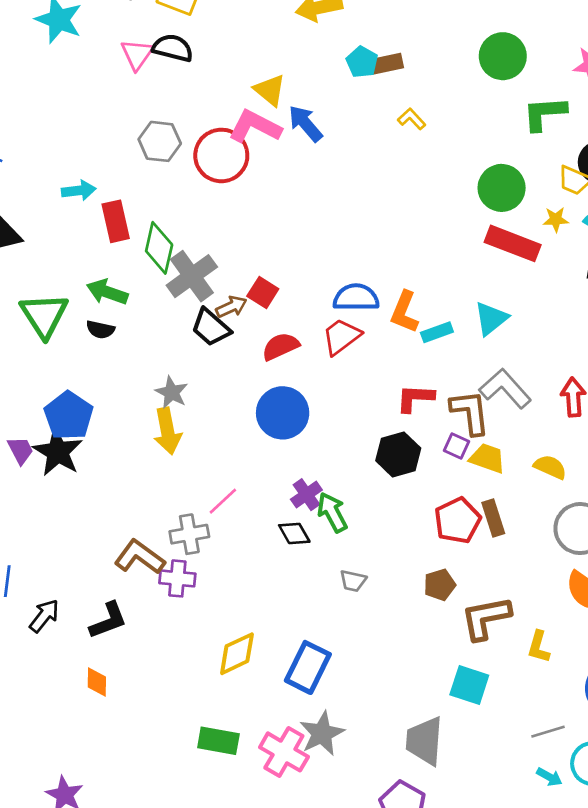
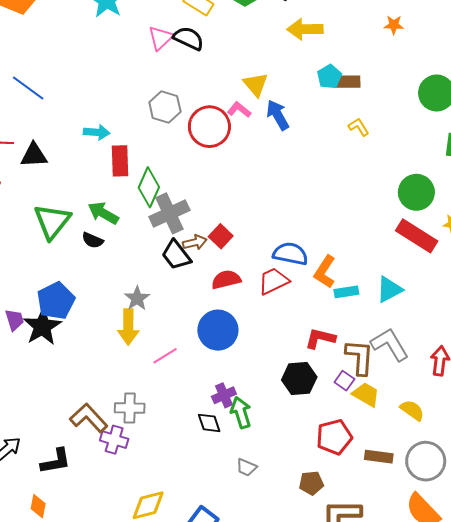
pink L-shape: (255, 126) -> (239, 110), size x0.6
pink line: (223, 501) -> (165, 356), moved
brown rectangle: (493, 518) -> (379, 457), moved, turned -76

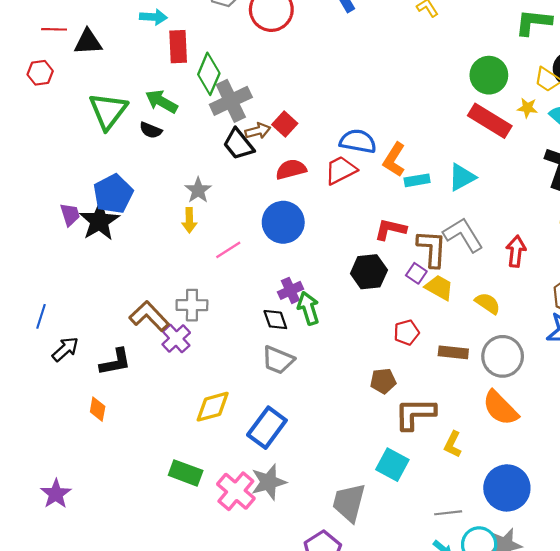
yellow arrow: (128, 327) -> (189, 220), size x0.7
red pentagon: (334, 437) -> (407, 332), size x0.7
purple cross: (114, 440) -> (176, 338), turned 32
gray trapezoid: (246, 467) -> (278, 360), moved, size x1.5

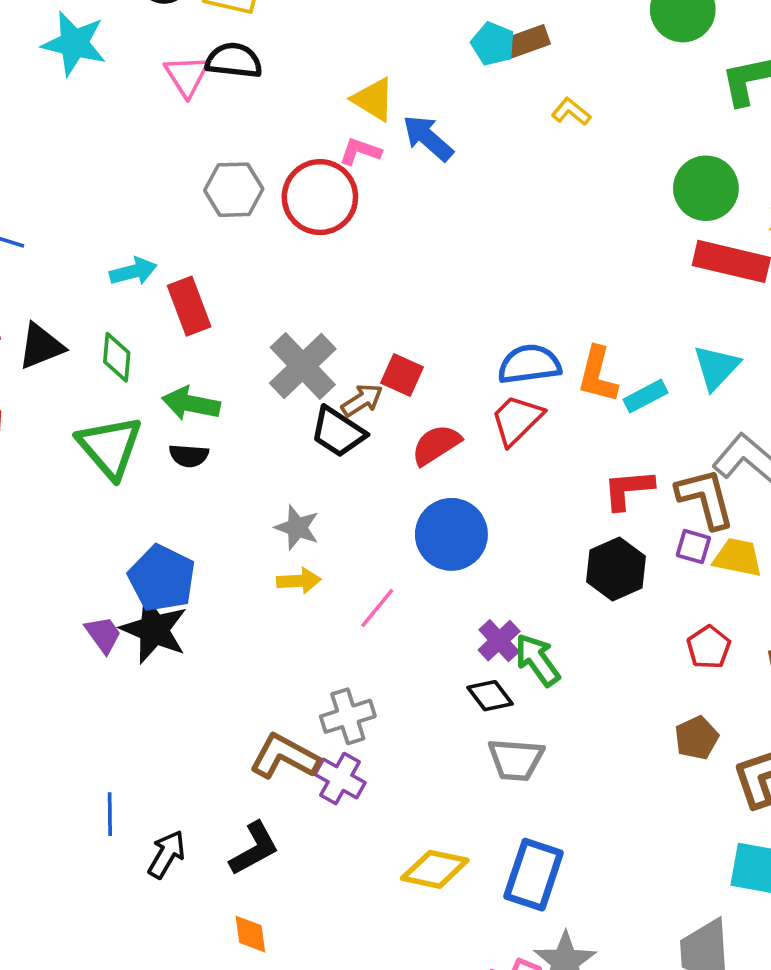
green diamond: (209, 74) -> (117, 357), moved, size x0.7
yellow arrow: (189, 220) -> (299, 581), turned -75
yellow diamond: (213, 407) -> (435, 869), turned 45

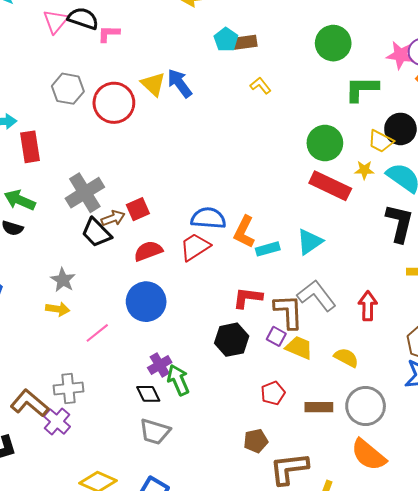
yellow triangle: (373, 99) -> (153, 84), moved
pink L-shape: (360, 151) -> (109, 34), moved, turned -30
red square: (402, 375) -> (138, 209), turned 30

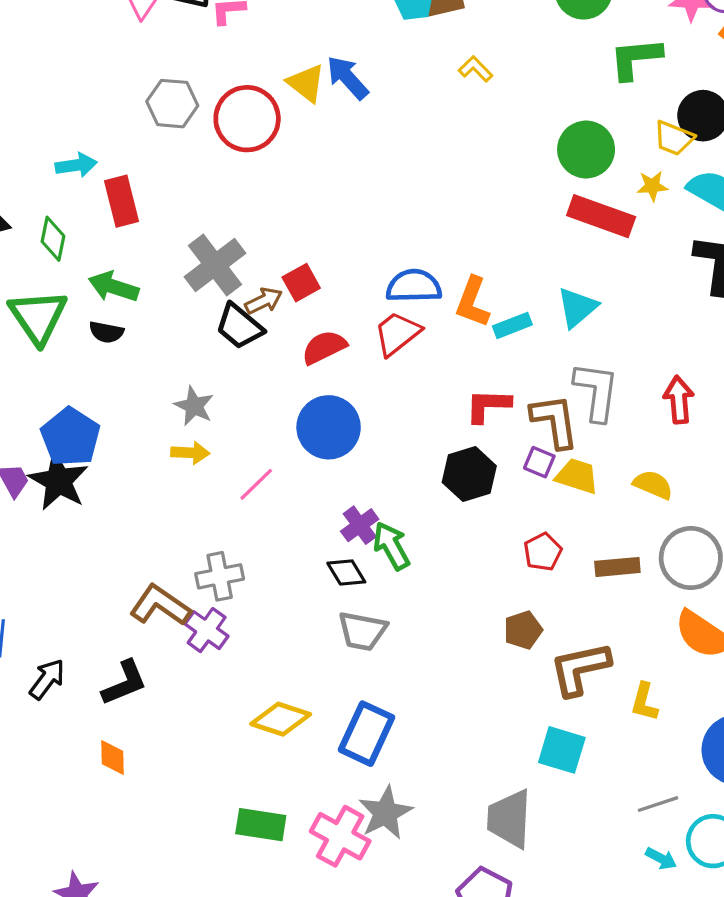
gray L-shape: (316, 296) -> (596, 391), turned 51

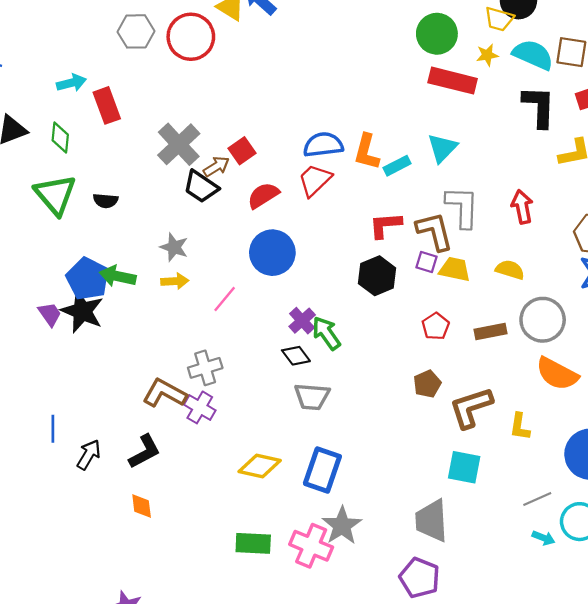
green arrow: (113, 287) -> (118, 276), moved

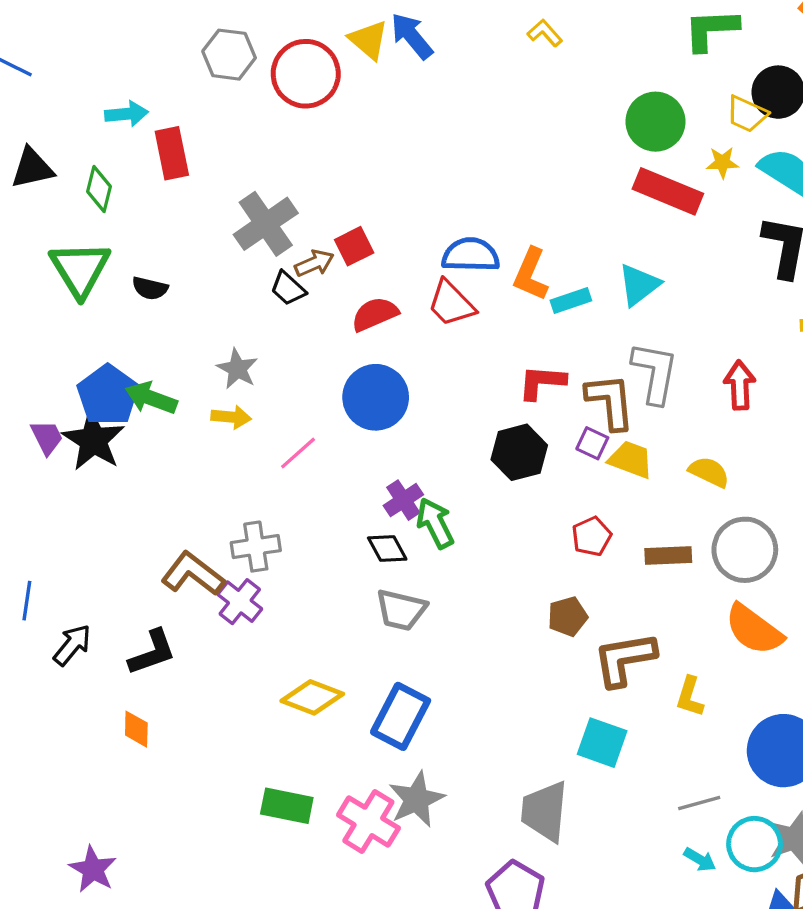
red trapezoid: (315, 180) -> (451, 303), turned -99
black trapezoid: (201, 187) -> (288, 288), size x0.7

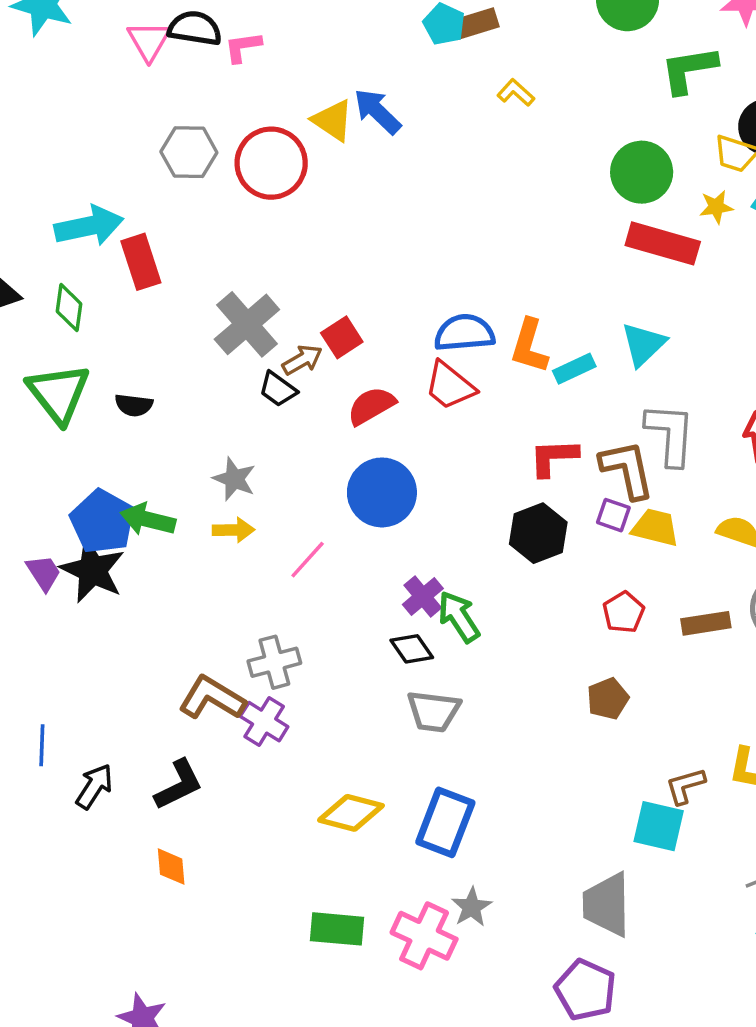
cyan arrow: (127, 114) -> (89, 226), size x1.5
brown L-shape: (625, 659) -> (685, 786), moved, size x0.6
gray star: (416, 799) -> (472, 907), size x0.7

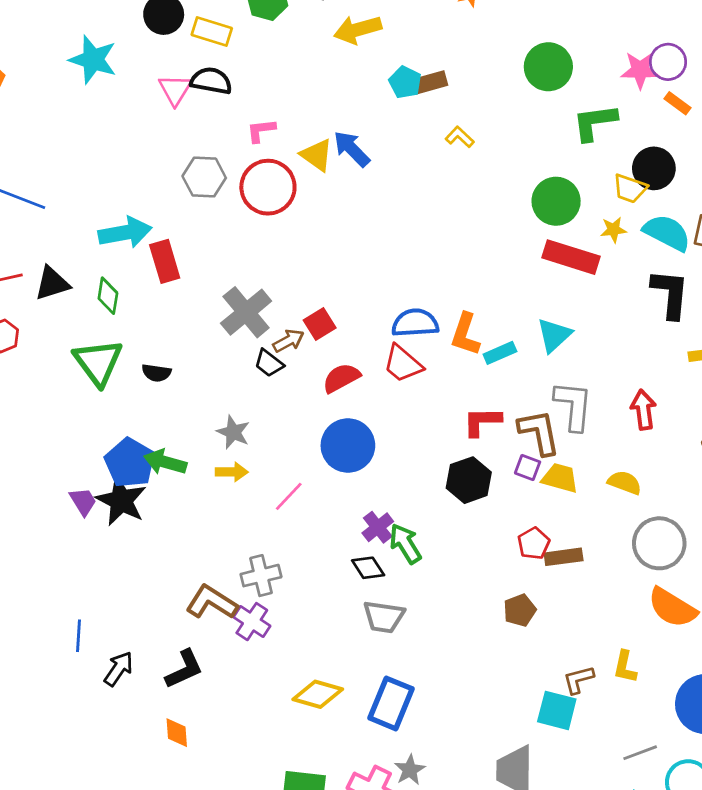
pink L-shape: (243, 47) -> (261, 130), moved
brown rectangle: (706, 623) -> (564, 557), moved

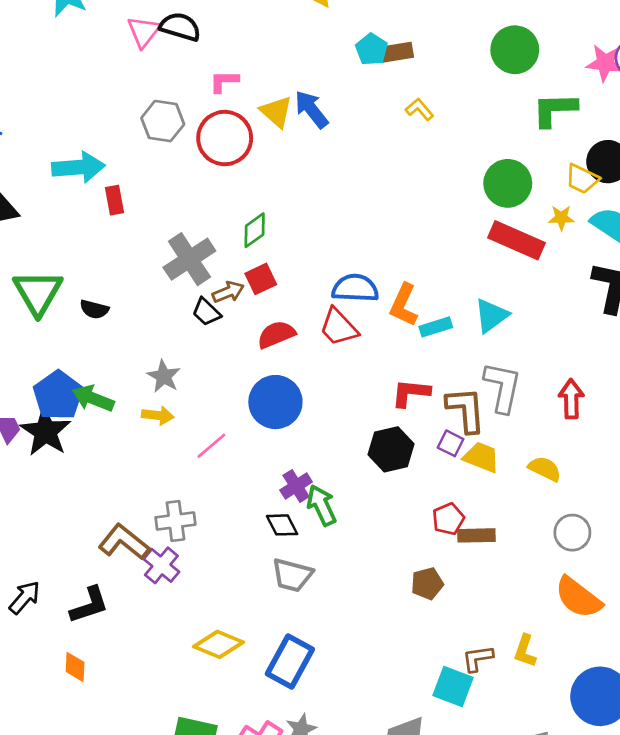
red rectangle: (165, 261) -> (115, 200), size x0.7
green diamond: (108, 296) -> (255, 230), moved, turned 39
gray circle: (659, 543) -> (572, 533), size x0.7

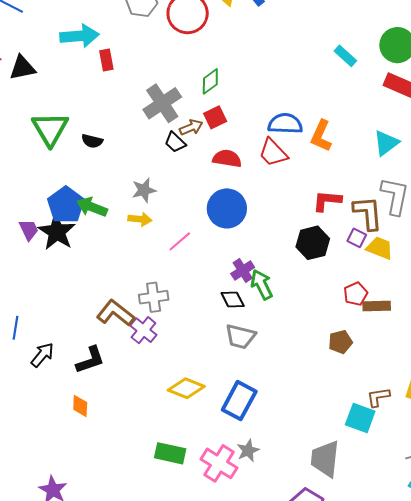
cyan rectangle: (436, 327) -> (345, 56), moved, turned 60
red semicircle: (276, 334) -> (227, 158), turned 32
gray star: (164, 376) -> (144, 190), turned 30

